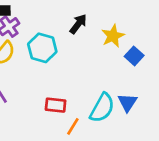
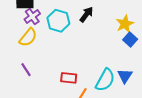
yellow star: (113, 36) -> (125, 24), moved
cyan hexagon: (42, 48) -> (58, 21), moved

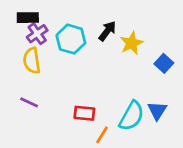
yellow star: (125, 24) -> (132, 43), moved
yellow semicircle: (28, 37) -> (32, 61), turned 132
purple line: (26, 70) -> (29, 102), turned -32

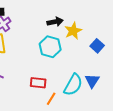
black arrow: (107, 31) -> (55, 22), turned 42
cyan hexagon: (71, 39) -> (50, 47), moved

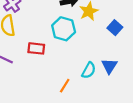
red rectangle: (38, 83) -> (36, 48), moved
cyan semicircle: (73, 85) -> (89, 70), size x0.7

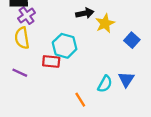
cyan hexagon: (64, 29) -> (65, 46), moved
orange line: (65, 86) -> (80, 100), turned -64

